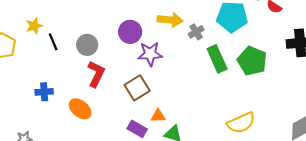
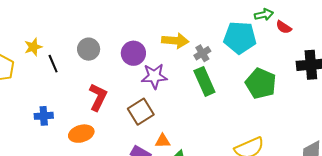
gray circle: (87, 45) -> (89, 49), moved
green rectangle: (217, 59) -> (204, 81), moved
orange ellipse: (80, 109) -> (81, 134), turned -55

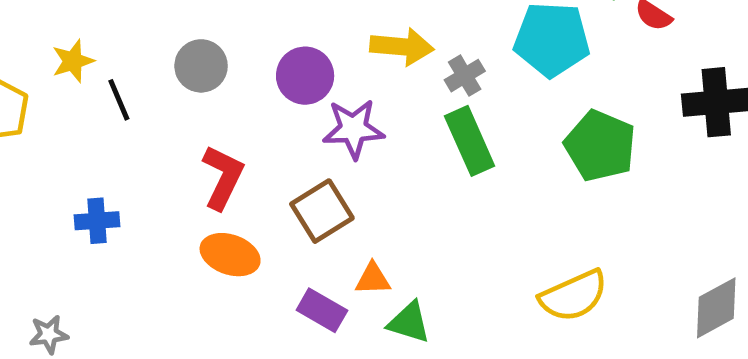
orange ellipse: (81, 134) -> (230, 255), moved, turned 35

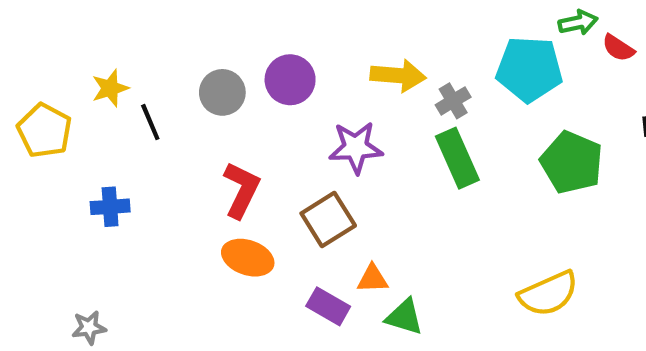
purple circle: (305, 76) -> (290, 80), moved
blue cross: (97, 221) -> (110, 207), moved

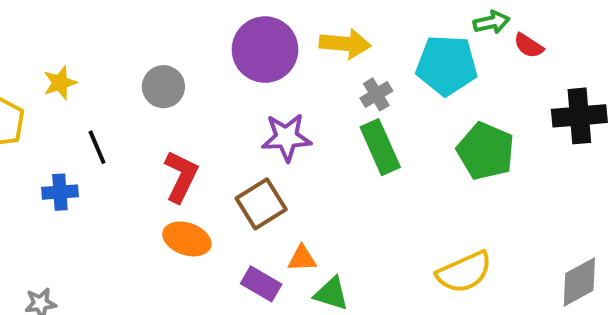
yellow arrow: (398, 76) -> (345, 44), moved
purple circle: (290, 80) -> (265, 50), moved, size x1.4
black line: (150, 122) -> (97, 147), moved

